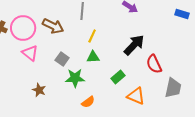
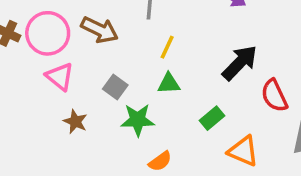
brown star: (39, 90) -> (75, 122), moved

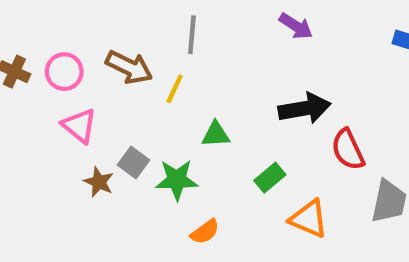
pink circle: (48, 33) -> (64, 72), size x0.7
yellow line: (167, 47) -> (175, 89), moved
black arrow: (240, 63) -> (305, 108), turned 36
gray square: (115, 87) -> (133, 163), moved

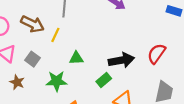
black arrow: (305, 108) -> (121, 60), moved
red semicircle: (348, 150) -> (156, 54), moved, turned 60
gray square: (133, 163) -> (32, 59), moved

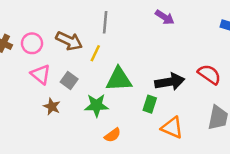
red semicircle: (156, 54) -> (209, 74), turned 90
green triangle: (76, 58) -> (119, 79), size x1.6
green rectangle: (104, 80) -> (150, 104), turned -32

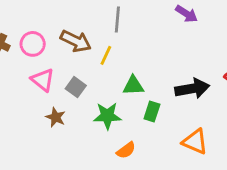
green triangle: (119, 79) -> (133, 86), size x0.7
green rectangle: (150, 104) -> (152, 112), moved

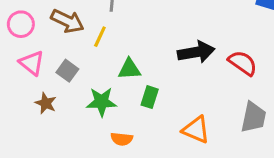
black arrow: (192, 89) -> (196, 52), moved
orange semicircle: (126, 150) -> (122, 139), turned 42

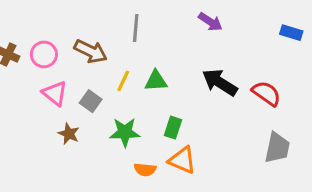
yellow line: (100, 37) -> (123, 81), moved
black arrow: (196, 52) -> (220, 82), turned -138
green triangle: (129, 69) -> (156, 81), moved
orange triangle: (196, 130) -> (182, 160), moved

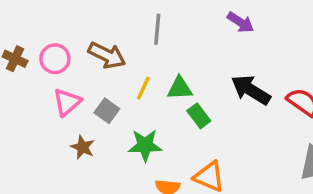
pink triangle: (55, 93) -> (67, 102), turned 40
green rectangle: (173, 128) -> (199, 116), moved, turned -55

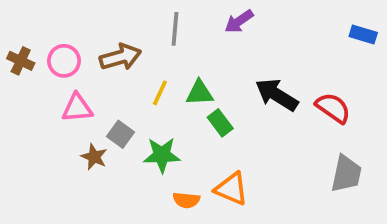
purple arrow: (240, 22) -> (239, 21), moved, turned 112
brown arrow: (107, 55) -> (120, 57), turned -42
pink triangle: (67, 102) -> (77, 108), turned 36
gray square: (107, 111) -> (120, 134), moved

